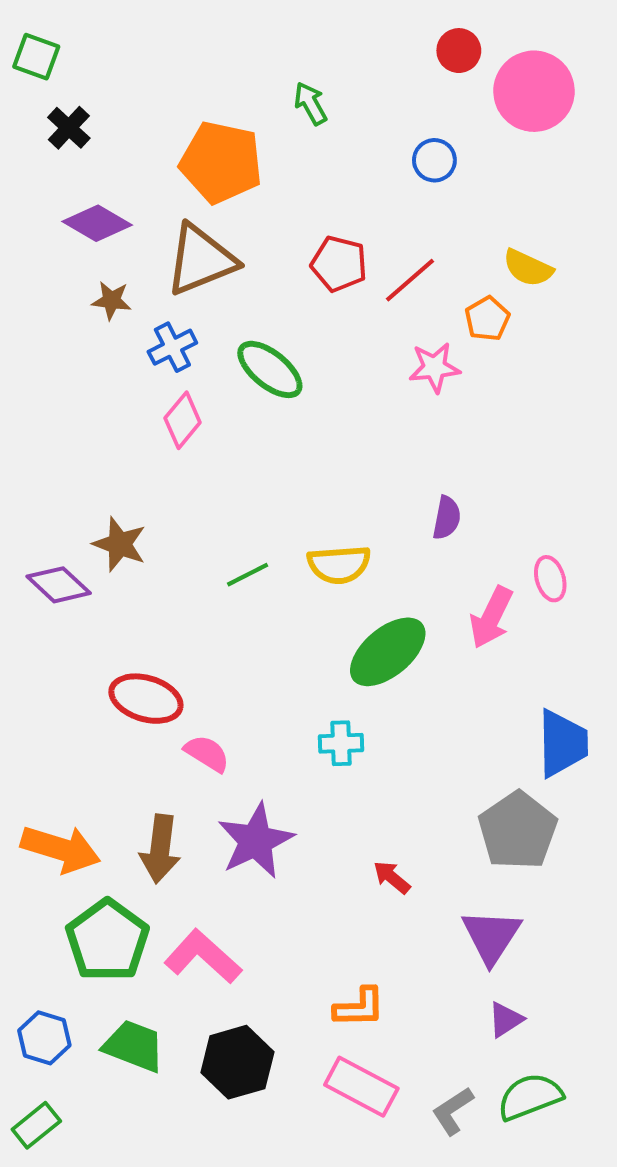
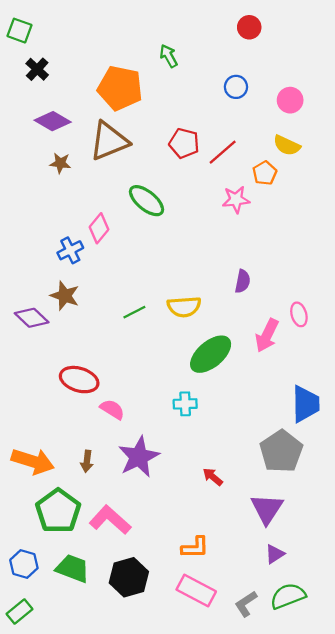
pink circle: (534, 91) -> (290, 100), moved, size x0.6
blue cross: (172, 347) -> (70, 250), moved
brown arrow: (160, 849) -> (87, 461), size x0.6

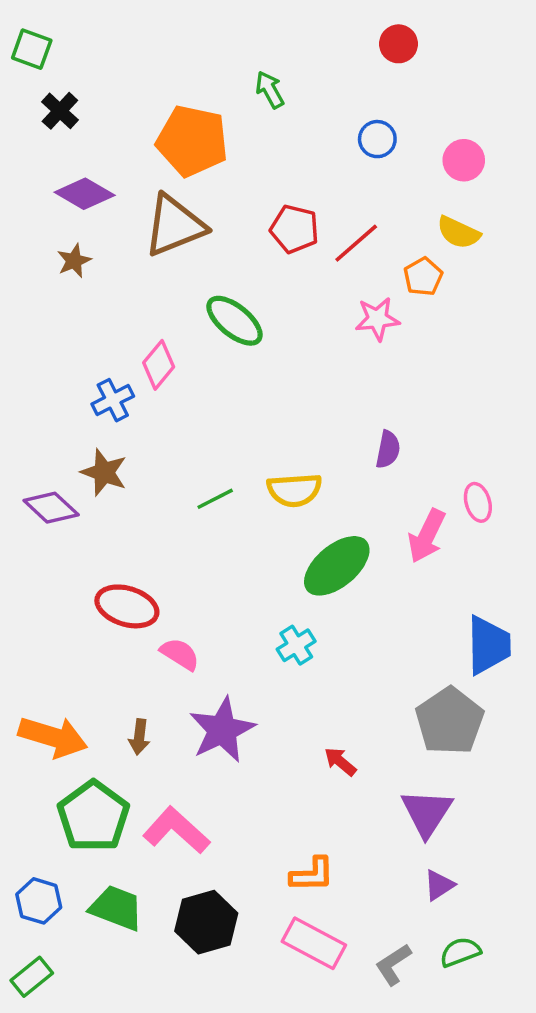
brown star: (60, 163) -> (74, 261), moved, turned -30
cyan cross: (185, 404) -> (296, 645), turned -30
green semicircle: (288, 596) -> (460, 952), size x0.7

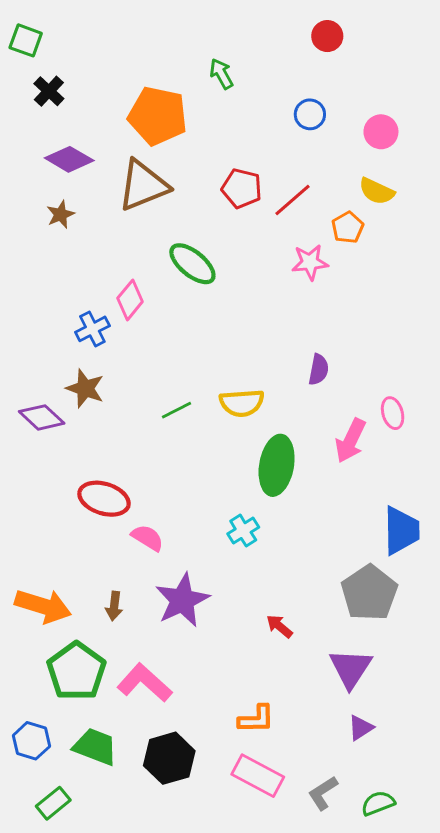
green ellipse: (337, 566) -> (277, 465), turned -40
green semicircle: (460, 952) -> (378, 803), moved
green rectangle: (32, 977) -> (53, 803), moved

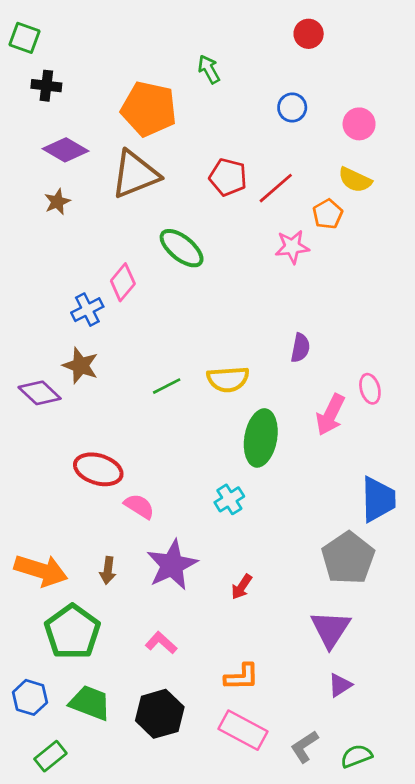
black cross: (49, 91) -> (46, 86), turned -36
red arrow: (279, 626) -> (242, 587), moved, turned -96
pink L-shape: (145, 683) -> (161, 643), moved, size x0.6

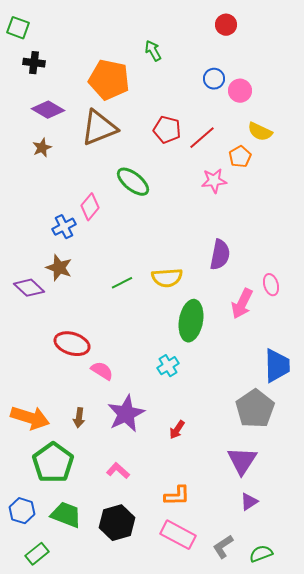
pink circle: (359, 124) -> (240, 91), moved
purple semicircle: (300, 348) -> (220, 255), size x1.4

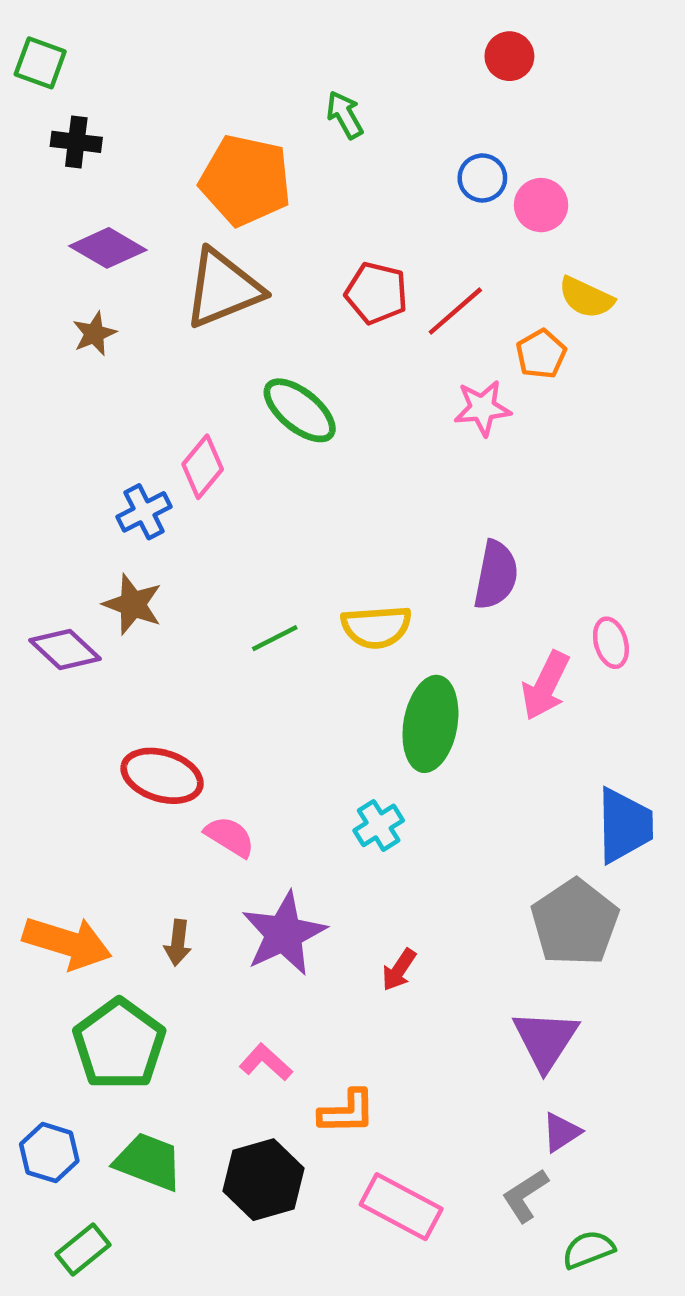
orange L-shape: (177, 496) -> (347, 1112), moved
gray L-shape: (223, 547) -> (525, 1195), moved

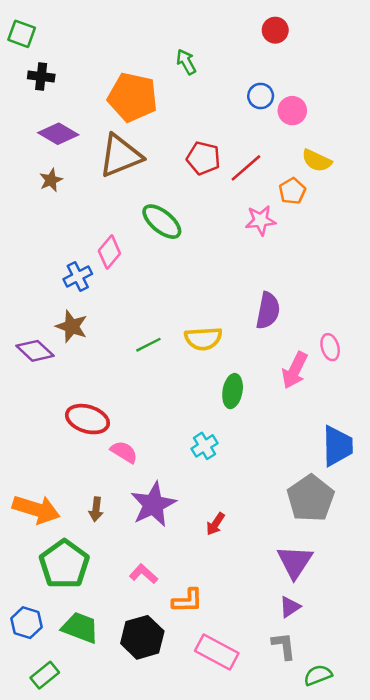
green ellipse: (430, 724) -> (233, 391), size x0.7
purple triangle: (561, 1132) -> (290, 607), moved
gray L-shape: (525, 1195) -> (284, 646), turned 116

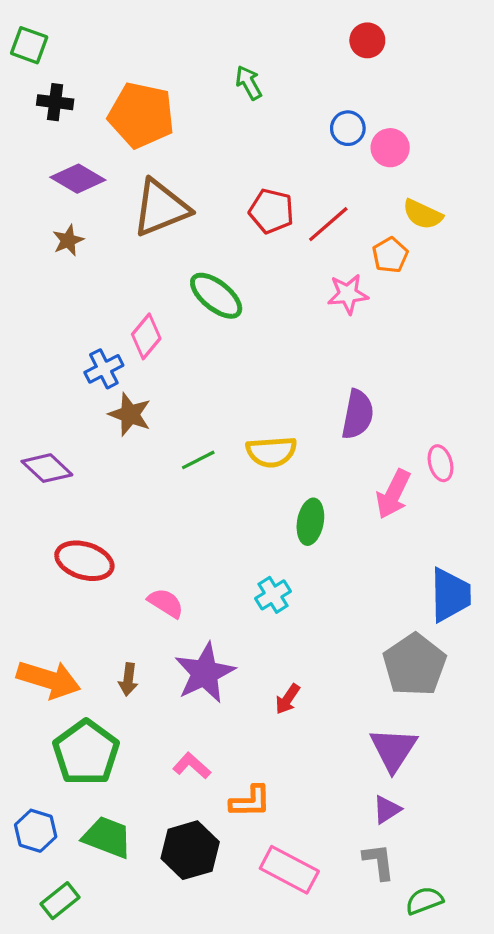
orange pentagon: (133, 97) -> (141, 115), moved
brown star: (72, 326) -> (130, 414), moved
red ellipse: (87, 419) -> (84, 561), moved

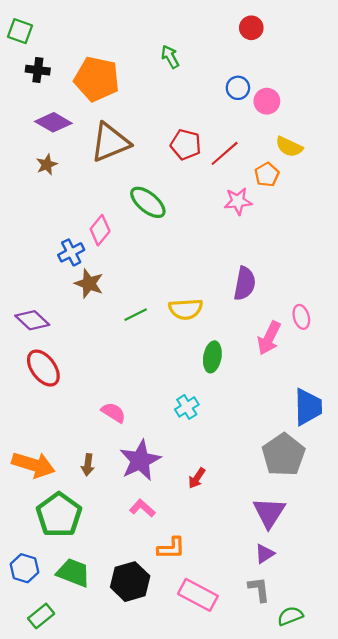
red ellipse: (84, 561) -> (43, 368), moved, turned 36
pink L-shape: (192, 766) -> (142, 508), moved

